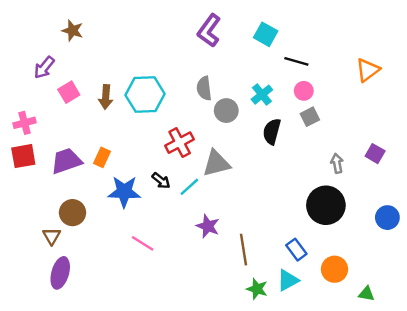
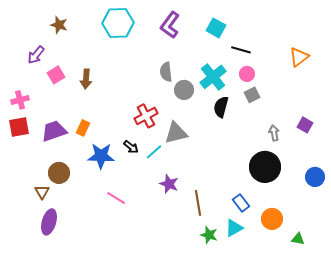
cyan hexagon: (145, 95) -> (118, 23), moved
cyan cross: (262, 95) -> (213, 77), size x1.5

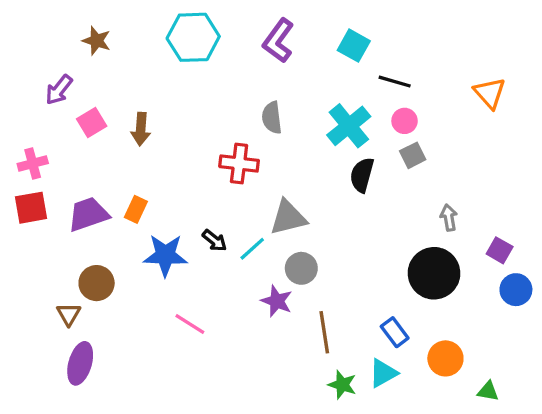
orange triangle: (299, 57) -> (490, 93), turned -35
gray circle: (184, 90) -> (301, 268), moved
red cross: (146, 116) -> (239, 163), moved, turned 35
purple square: (305, 125) -> (500, 250), moved

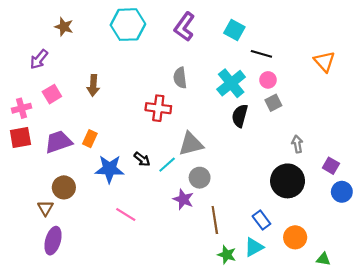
pink square: (92, 123) -> (52, 94), moved

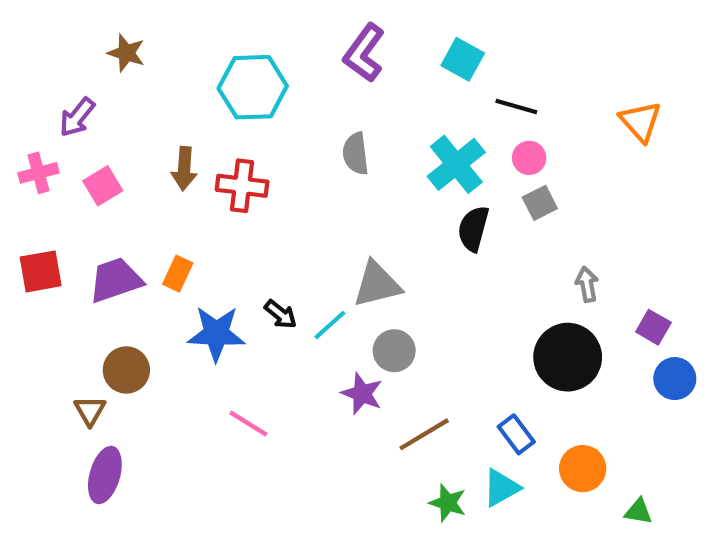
cyan hexagon: (128, 25) -> (253, 87), moved
pink cross: (22, 108) -> (38, 173), moved
red cross: (158, 108) -> (242, 186), moved
brown line: (215, 220) -> (424, 434), turned 68

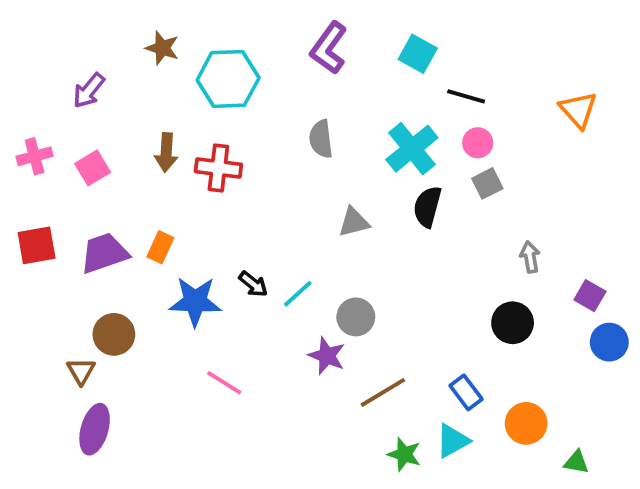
brown star: (126, 53) -> (162, 48), moved
purple arrow: (77, 117) -> (89, 91), moved
gray triangle: (377, 284) -> (354, 222), moved, size x0.7
black circle: (568, 357) -> (513, 323), size x0.7

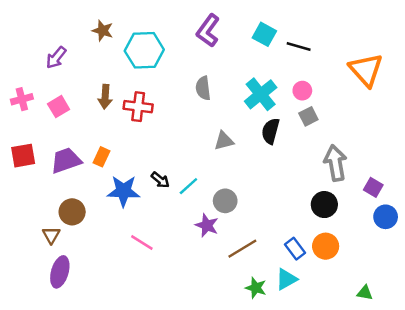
black line: (466, 96) -> (299, 47), moved
orange triangle: (578, 110) -> (366, 70), size x1.4
gray arrow: (530, 257) -> (335, 163), size x1.8
orange circle: (526, 423) -> (326, 246), moved

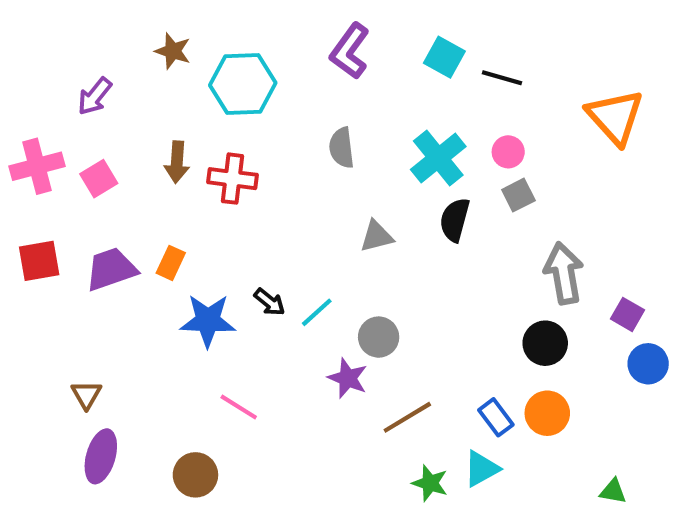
pink cross: (22, 99) -> (37, 166), size x1.4
brown circle: (72, 212) -> (195, 475), moved

